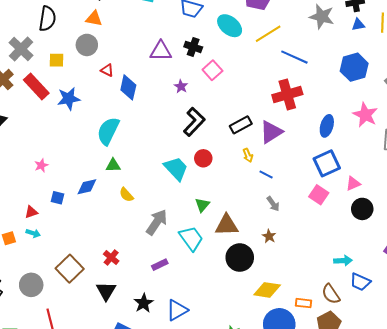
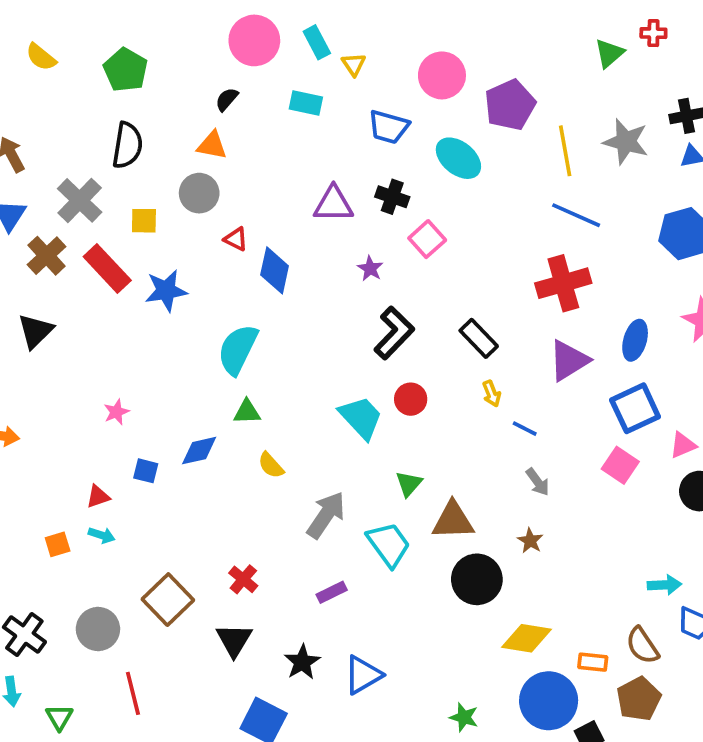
yellow line: (268, 34) -> (565, 151), moved, turned -68
black rectangle: (241, 125) -> (479, 338), turned 75
purple triangle: (271, 132) -> (569, 360), moved

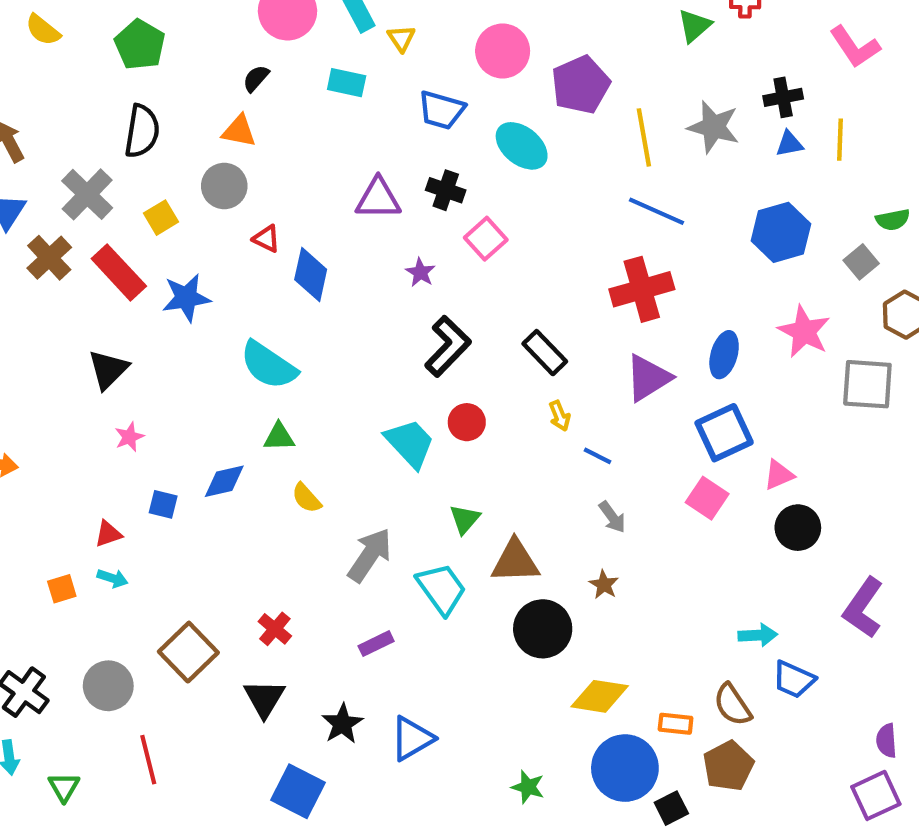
yellow square: (144, 221) -> (161, 218), turned -32
black triangle: (35, 331) -> (108, 369), moved
cyan semicircle: (238, 349) -> (269, 365), turned -82

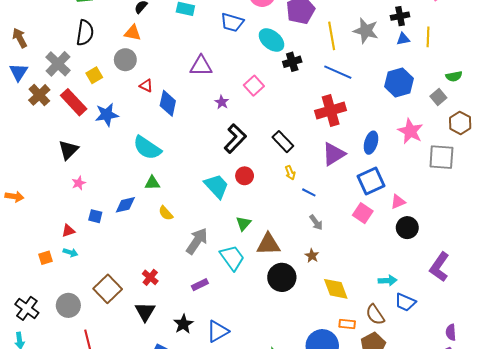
black cross: (446, 190) -> (292, 62), moved, turned -36
yellow diamond: (600, 696) -> (336, 289), moved, turned 60

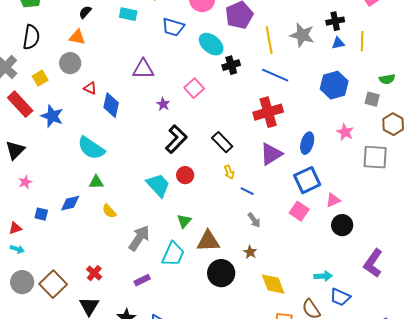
gray square: (438, 97) -> (372, 99), turned -35
blue star: (107, 115) -> (52, 116), turned 30
pink star: (410, 131) -> (345, 132), size x0.7
cyan trapezoid: (232, 258) -> (173, 254), turned 60
gray circle: (68, 305) -> (22, 282), moved

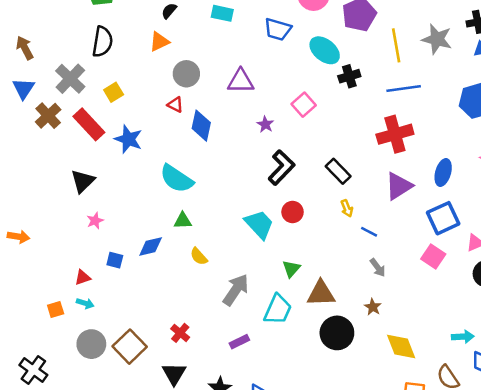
orange triangle: (77, 37) -> (159, 42), turned -36
gray circle: (70, 63) -> (186, 74), moved
blue line: (275, 75) -> (404, 89), turned -32

